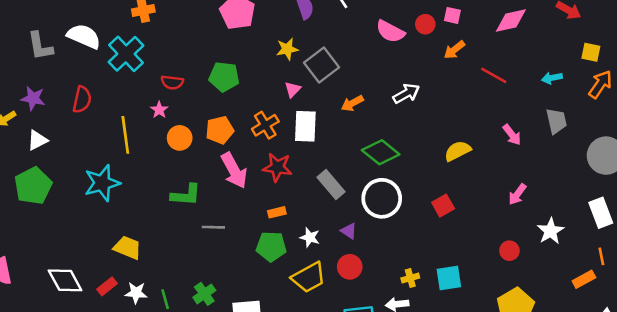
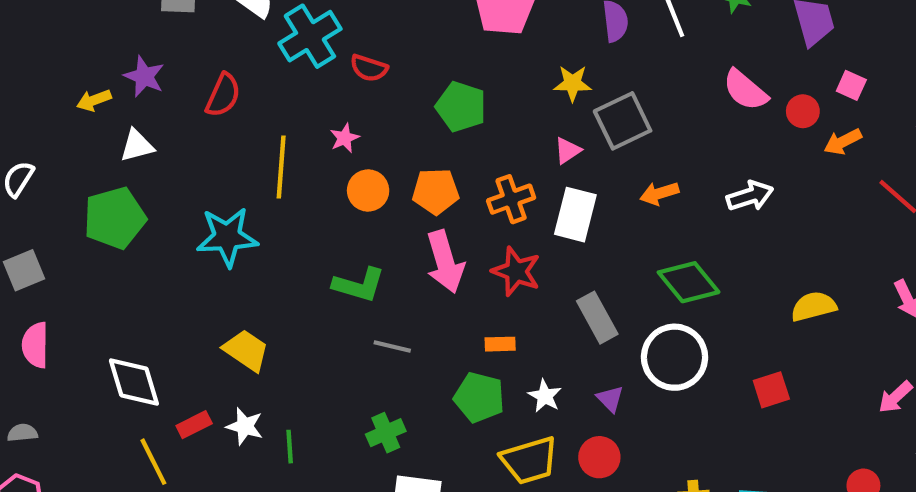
red circle: (425, 24) -> (803, 111), moved
red semicircle: (172, 82) -> (369, 68), moved
red rectangle: (107, 286) -> (194, 425), moved
green cross: (204, 294) -> (386, 433), moved

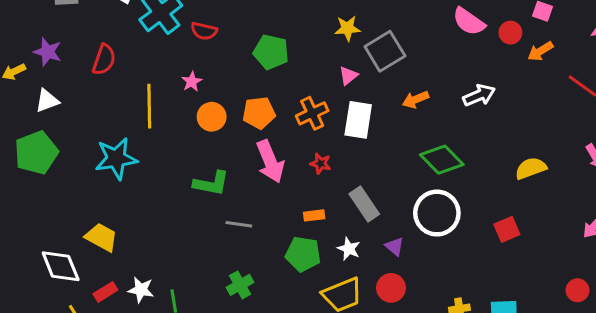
red star: (516, 271) -> (321, 163), size x0.6
gray rectangle: (597, 318) -> (364, 204), moved
yellow trapezoid: (246, 350) -> (101, 237), moved

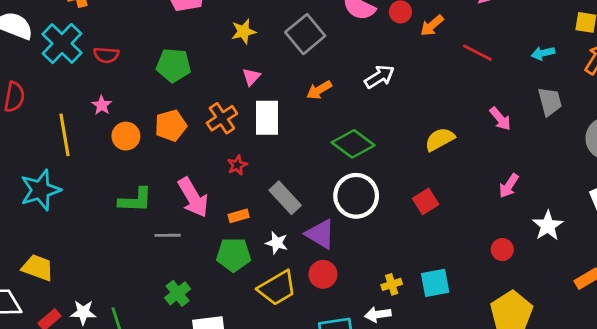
gray square: (385, 51) -> (305, 34), moved
pink arrow: (270, 161) -> (193, 197), moved
red star: (321, 163) -> (237, 165), turned -30
purple triangle: (395, 246) -> (320, 234), size x1.6

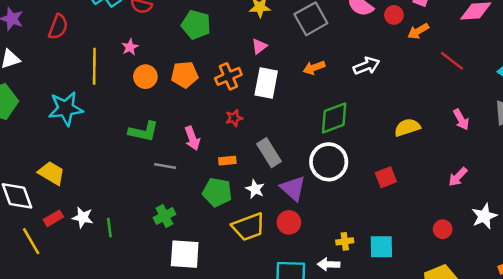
green diamond: (353, 144) -> (334, 118), turned -68
pink arrow: (193, 197) -> (192, 138), size x0.7

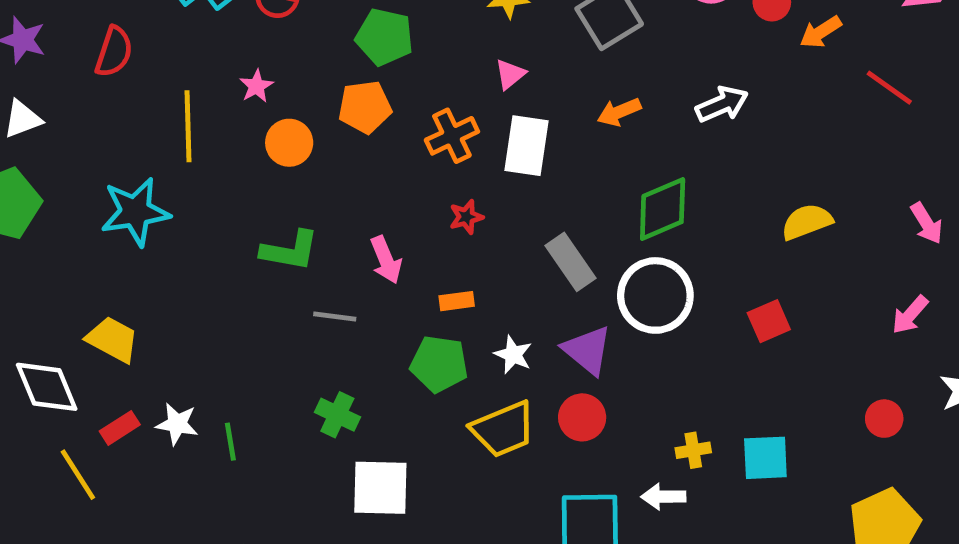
orange pentagon: (184, 75) -> (365, 107), moved
pink arrow: (461, 120) -> (927, 223), moved
gray rectangle: (269, 153) -> (571, 262), moved
green cross: (164, 216) -> (337, 415), turned -35

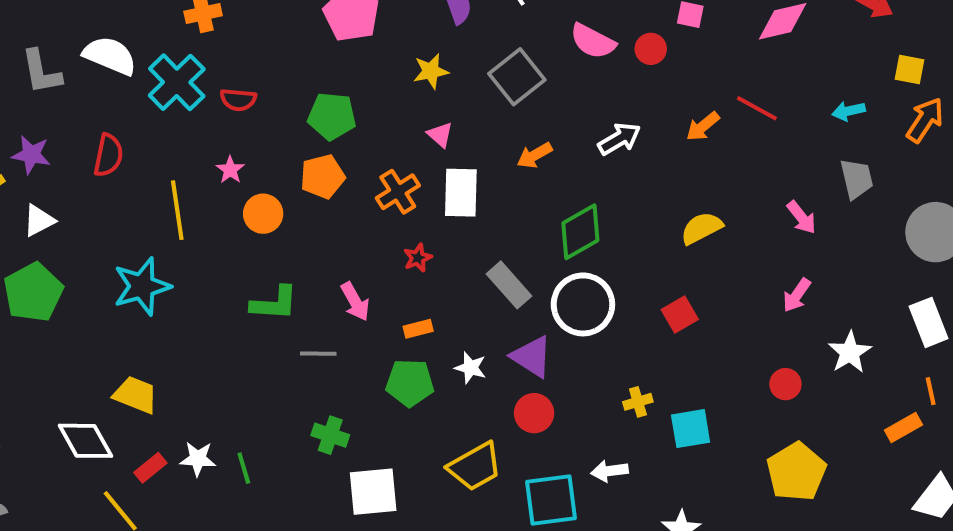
orange arrow: (821, 32) -> (703, 126), moved
pink triangle: (510, 74) -> (440, 135), turned -32
yellow trapezoid: (503, 429) -> (475, 466), moved
yellow cross: (693, 450) -> (638, 402), moved

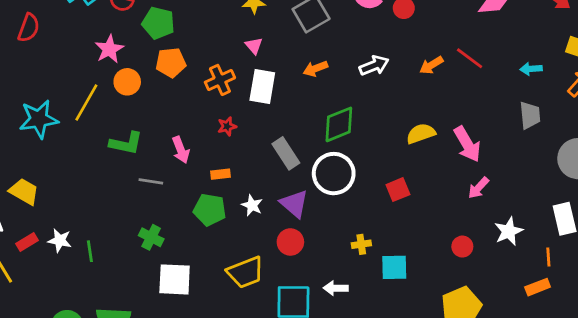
green pentagon: (332, 116) -> (158, 23), moved
pink star: (230, 170) -> (109, 49), size x1.5
yellow line: (177, 210) -> (86, 103), moved, turned 30
pink arrow: (801, 217) -> (467, 144), moved, size x1.5
orange line: (931, 391) -> (548, 257), moved

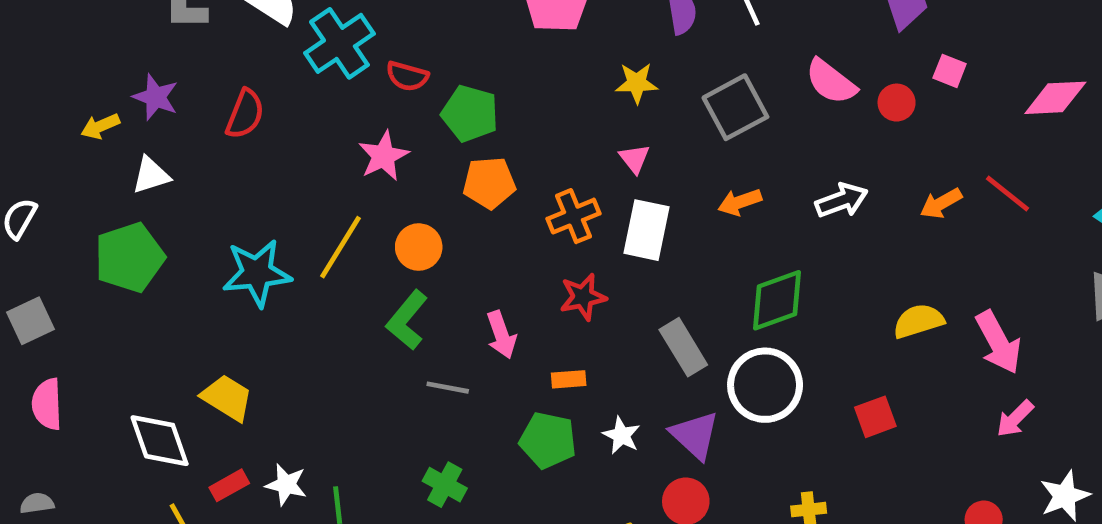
orange circle: (127, 82) -> (419, 247), moved
red star: (227, 126) -> (583, 297), size x1.4
green L-shape: (126, 143) -> (407, 320), turned 116

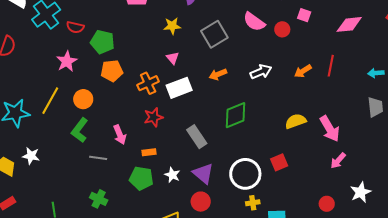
red line: (1008, 193) -> (331, 66), turned 65
white rectangle: (646, 230) -> (179, 88), turned 60
white circle: (765, 385) -> (245, 174), moved
white star: (286, 485) -> (31, 156), moved

